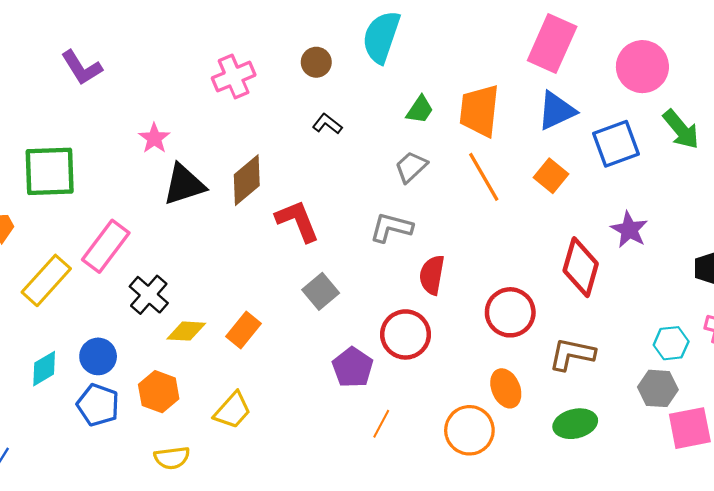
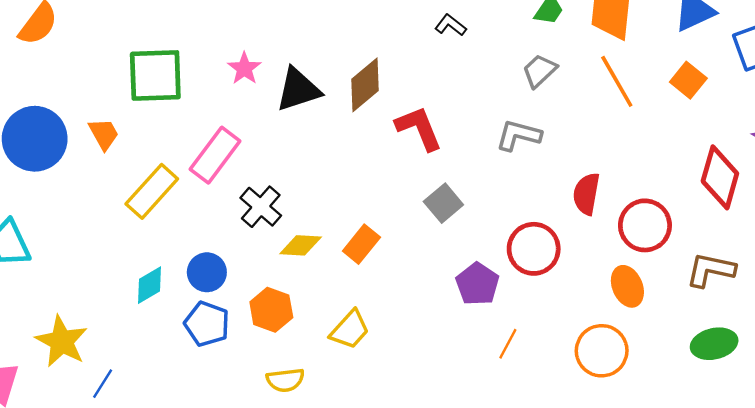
pink star: (154, 138) -> (244, 68), moved
red semicircle: (432, 275) -> (586, 194), moved
orange ellipse: (506, 388) -> (627, 286), moved

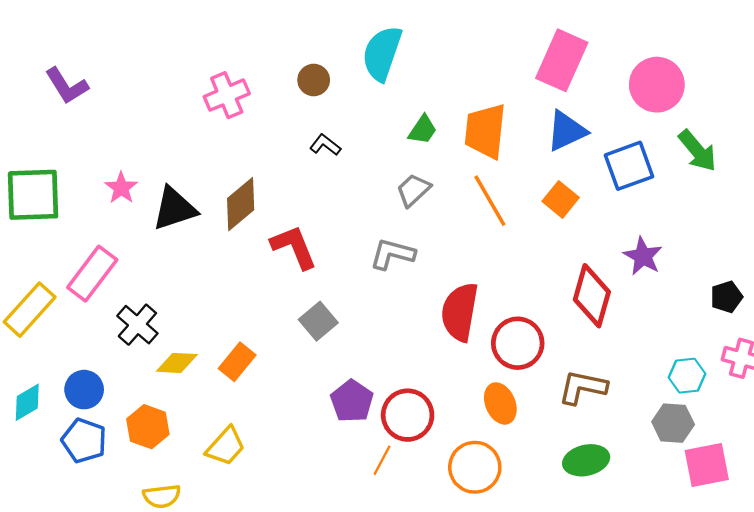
red semicircle: (586, 194) -> (460, 312), size x1.4
red circle: (534, 249) -> (408, 415), moved

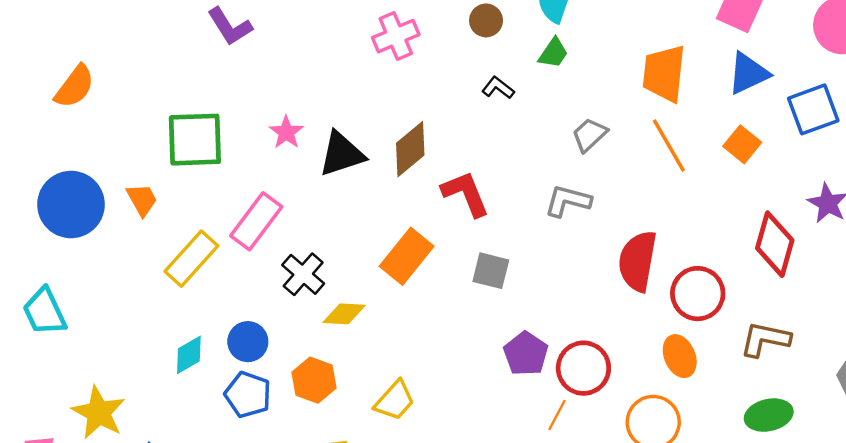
green trapezoid: (423, 130) -> (553, 53), moved
gray square: (318, 321) -> (491, 271), turned -36
orange rectangle: (237, 362) -> (407, 256), moved, size x1.4

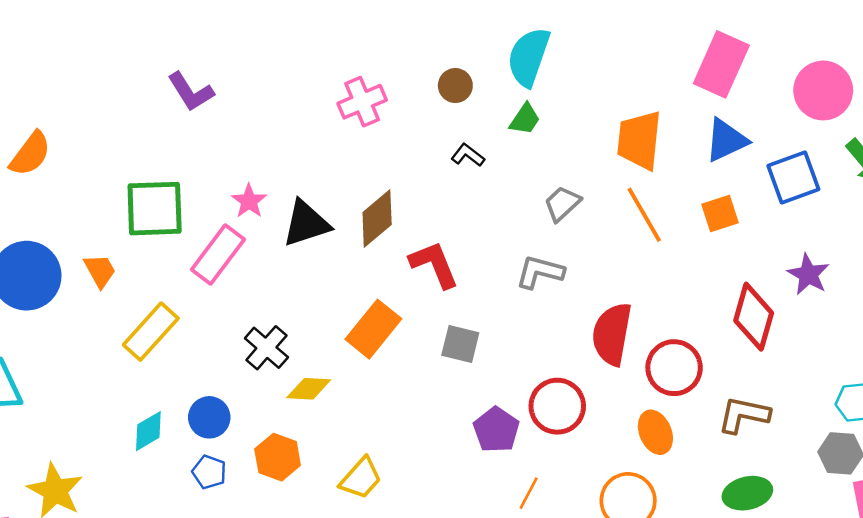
orange square: (742, 144) -> (720, 214), turned 33
pink rectangle: (256, 221) -> (218, 255), moved
red circle: (583, 368) -> (557, 406), moved
blue pentagon: (248, 395) -> (209, 472), size x0.7

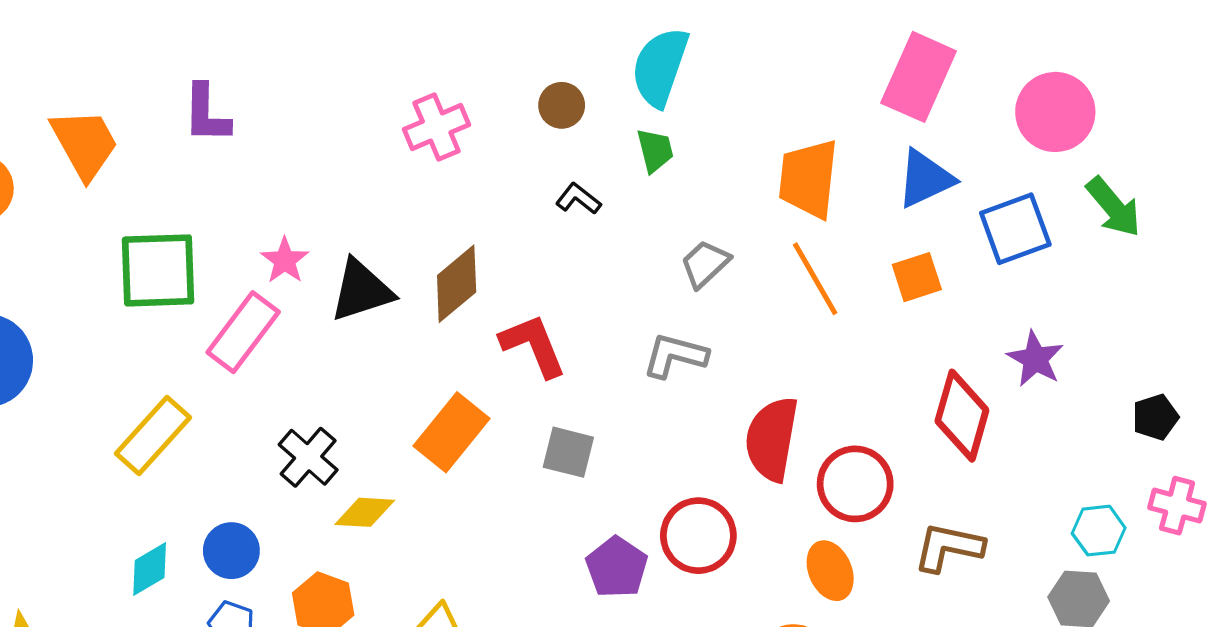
purple L-shape: (191, 92) -> (206, 114), turned 33
green trapezoid: (525, 119) -> (655, 150), turned -48
orange trapezoid: (100, 271) -> (85, 144), moved, size x1.6

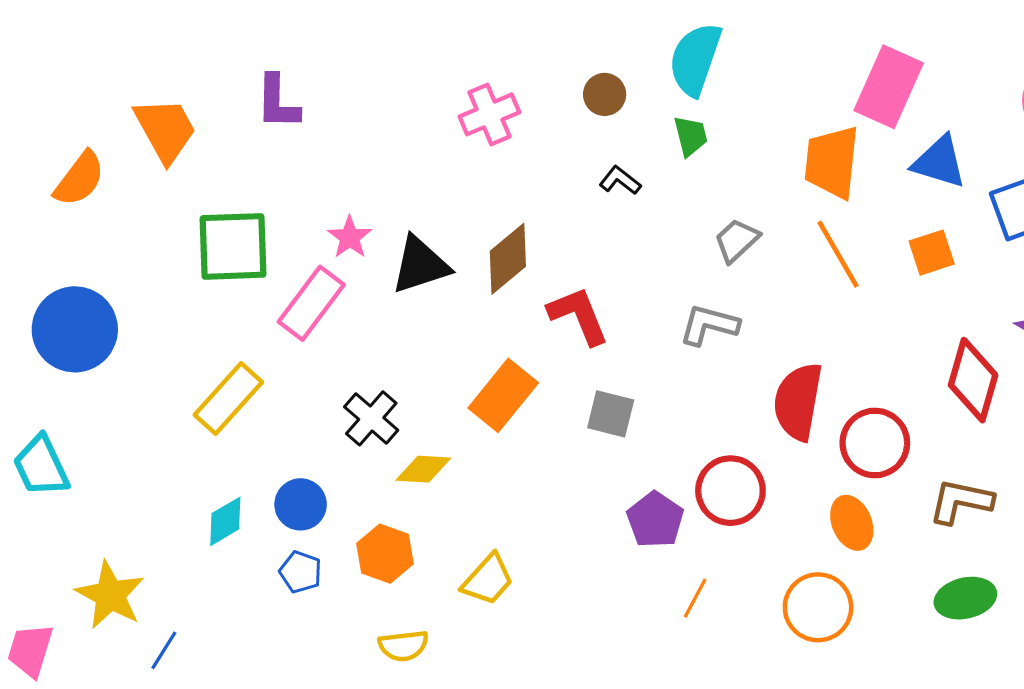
pink rectangle: (919, 77) -> (889, 87), moved
blue triangle: (925, 179) -> (939, 162), turned 42

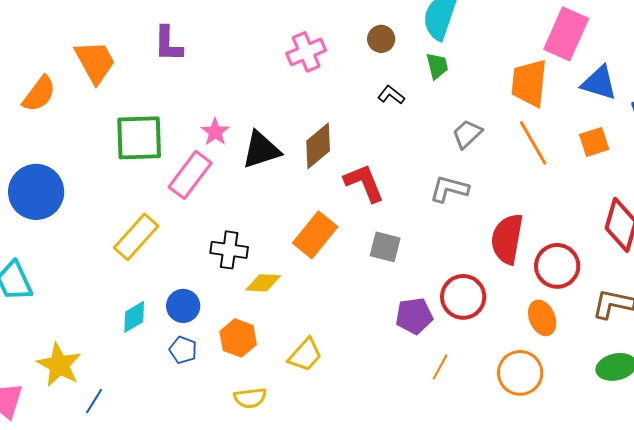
black cross: (371, 418) -> (229, 250), turned -33
purple pentagon: (655, 520) -> (414, 316), turned 30

